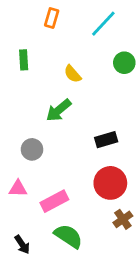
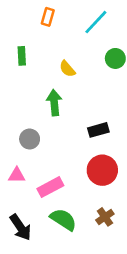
green arrow: (59, 110) -> (54, 103), turned 125
brown cross: (123, 219) -> (105, 217), moved
black arrow: (22, 244) -> (21, 227), size x1.5

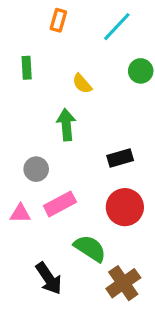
pink rectangle: (50, 187) -> (60, 204), moved
brown cross: (105, 217) -> (123, 283), moved, size x1.5
green semicircle: (63, 220) -> (90, 248), moved
black arrow: (21, 227) -> (49, 278), moved

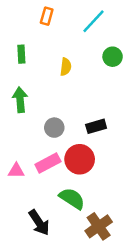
yellow semicircle: (82, 84) -> (66, 67), turned -132
green arrow: (66, 125) -> (20, 100), moved
gray circle: (36, 169) -> (54, 128), moved
red circle: (125, 207) -> (80, 159), moved

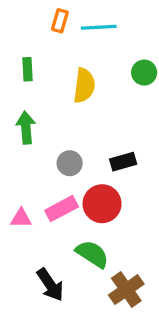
cyan line: (94, 21) -> (99, 27), moved, turned 44
yellow semicircle: (66, 67) -> (84, 86), size x1.5

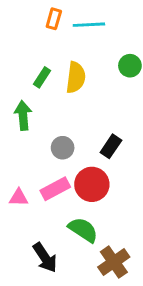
green rectangle: (28, 69) -> (42, 77), moved, turned 36
black rectangle: (123, 162) -> (111, 146), turned -40

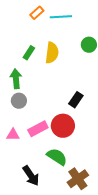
orange rectangle: (54, 19) -> (37, 13), turned 32
gray circle: (63, 148) -> (19, 101), moved

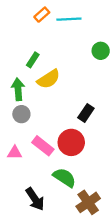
yellow semicircle: (52, 53) -> (49, 79), moved, turned 50
pink rectangle: (38, 129) -> (43, 146), turned 66

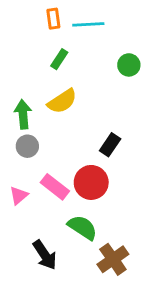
orange rectangle: (42, 15) -> (53, 19), turned -56
green rectangle: (33, 60) -> (59, 59), moved
pink triangle: (15, 153) -> (19, 195), turned -42

